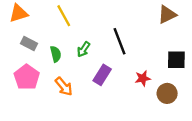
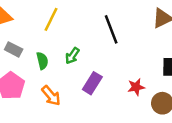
yellow line: (64, 16) -> (51, 19), turned 55
black line: (120, 41) -> (111, 29), moved

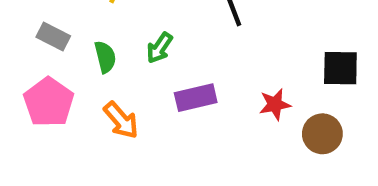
purple rectangle: (92, 83) -> (196, 98), turned 45

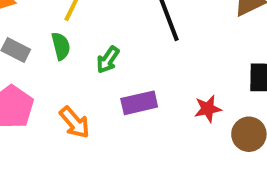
green semicircle: (105, 57) -> (61, 46), moved

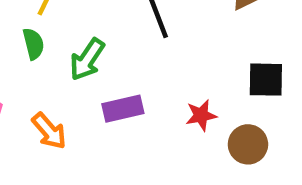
green arrow: (108, 60) -> (87, 59), size x1.4

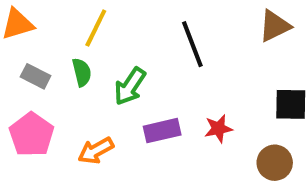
red star: (201, 115) -> (218, 129), moved
orange arrow: (49, 131) -> (96, 151), turned 102

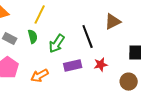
brown triangle: (275, 26) -> (113, 22), moved
black line: (192, 44) -> (88, 37), moved

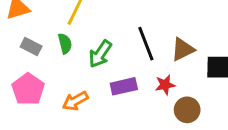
brown triangle: (113, 22) -> (183, 49), moved
brown circle: (129, 82) -> (187, 110), moved

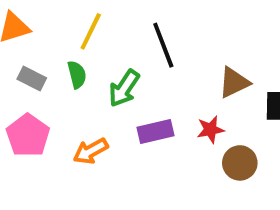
black line: (146, 44) -> (163, 45), moved

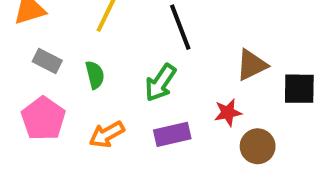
green semicircle: (77, 75) -> (95, 75), moved
green arrow: (124, 88) -> (160, 83), moved
purple rectangle: (155, 132) -> (172, 134), moved

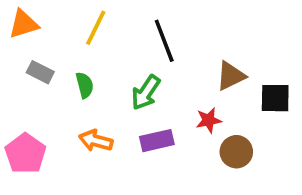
pink pentagon: (43, 118) -> (25, 154), moved
orange arrow: (107, 134) -> (96, 141), turned 44

